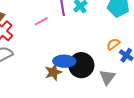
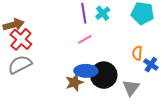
pink line: (41, 21) -> (85, 39), moved
orange semicircle: (113, 44) -> (137, 53), turned -48

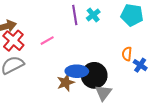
pink line: (85, 39) -> (47, 41), moved
gray triangle: (131, 88) -> (103, 93), moved

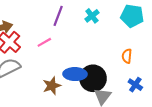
purple line: (75, 15) -> (58, 16), moved, turned 30
blue cross: (140, 65) -> (135, 85), moved
brown star: (66, 82) -> (52, 86), moved

